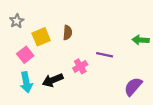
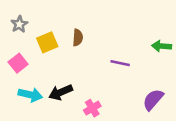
pink square: (25, 55) -> (18, 63), moved
pink cross: (80, 66) -> (92, 108), moved
cyan arrow: (26, 82) -> (30, 95), turned -66

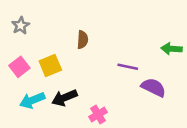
yellow square: (47, 42) -> (50, 65), moved
cyan arrow: (30, 95) -> (32, 100), turned 145
purple semicircle: (153, 100) -> (153, 87), moved, turned 75

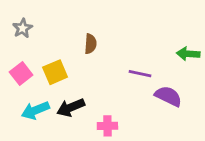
pink cross: (98, 114) -> (107, 126), turned 30

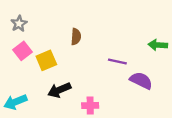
pink square: (21, 74) -> (23, 51), moved
cyan arrow: (35, 110) -> (15, 102), moved

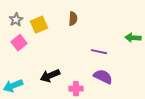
brown semicircle: (76, 37) -> (73, 19), moved
yellow square: (46, 60) -> (39, 25), moved
purple semicircle: (141, 81) -> (103, 77), moved

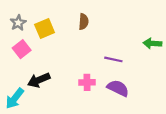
black arrow: (50, 76) -> (39, 80), moved
cyan arrow: (13, 86) -> (15, 98), turned -30
pink cross: (76, 89) -> (87, 82), moved

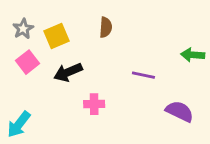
black arrow: (39, 80) -> (68, 72), moved
pink cross: (87, 82) -> (94, 104), moved
purple semicircle: (118, 88) -> (180, 111), moved

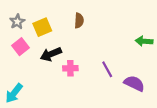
purple line: (143, 75) -> (107, 69), moved, turned 49
pink cross: (94, 104) -> (70, 68), moved

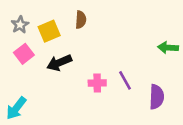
brown semicircle: (79, 21) -> (81, 20), moved
pink cross: (70, 68) -> (97, 83), moved
purple semicircle: (134, 83) -> (157, 97), turned 66

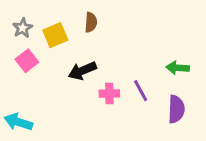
green arrow: (168, 48) -> (178, 68), moved
black arrow: (59, 63) -> (82, 71), moved
cyan arrow: (16, 108) -> (18, 122), turned 70

